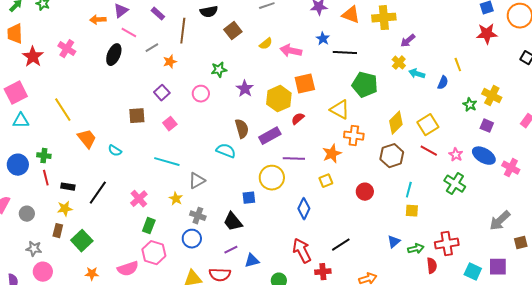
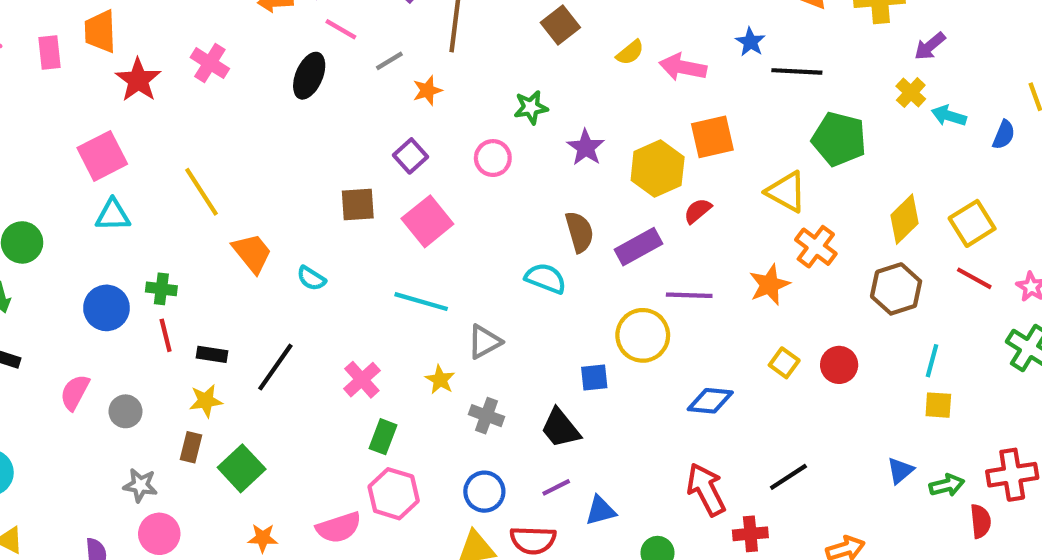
pink square: (170, 124) -> (427, 221), size x1.6
orange cross: (354, 136) -> (816, 247), turned 30
yellow square: (326, 181) -> (784, 363), moved, turned -32
blue diamond: (304, 209) -> (710, 401), turned 70
blue circle: (192, 239) -> (484, 492), moved

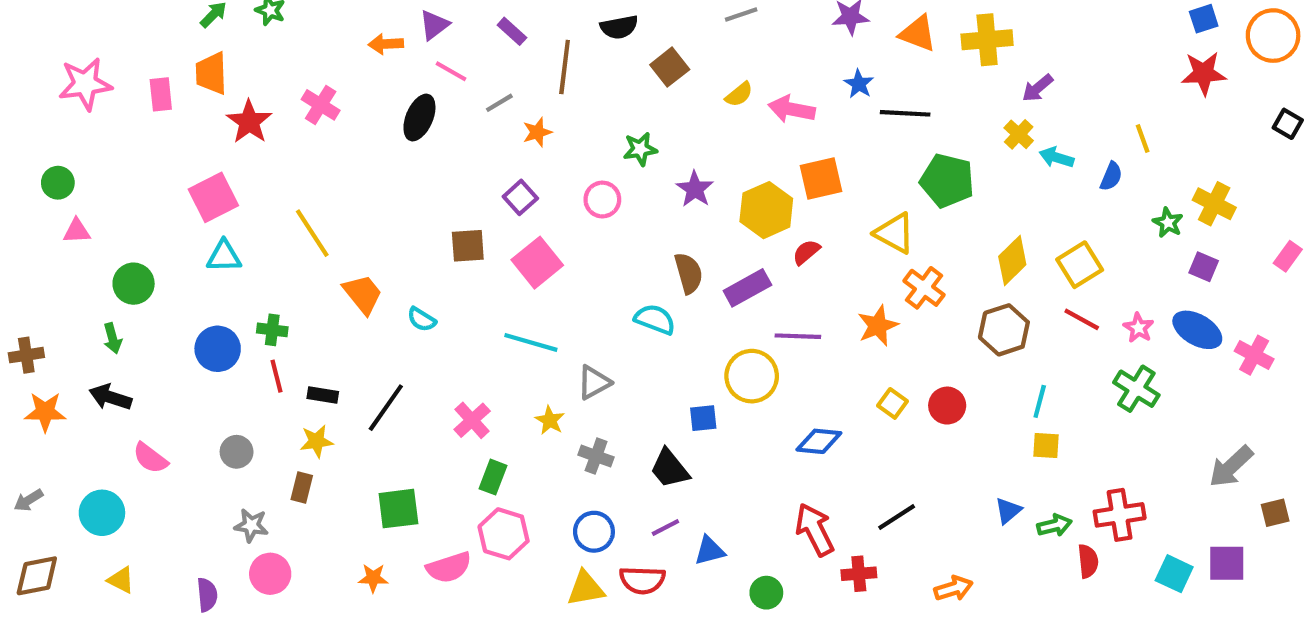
pink semicircle: (75, 392) -> (150, 458), moved, turned -81
green square: (242, 468) -> (398, 509), moved, turned 36

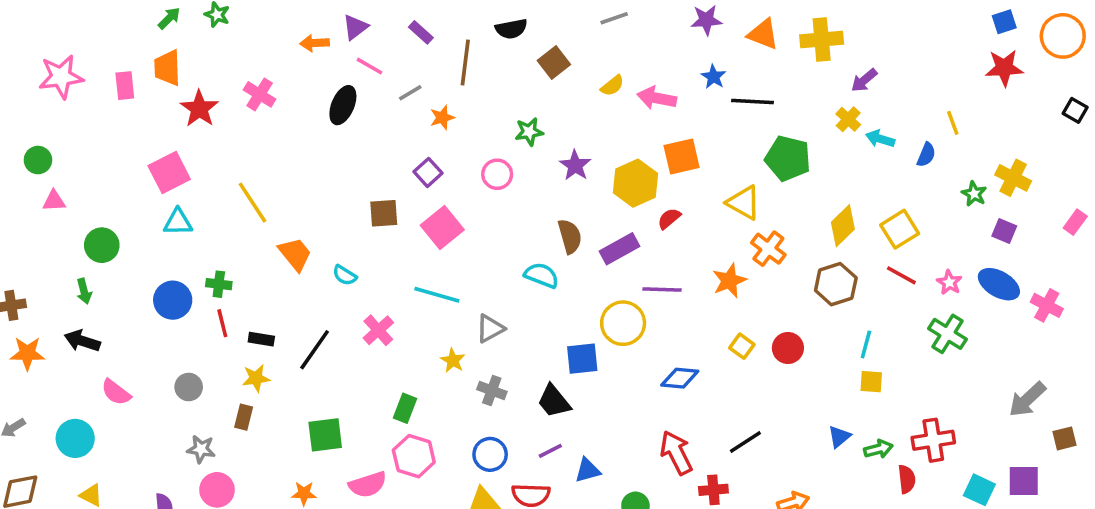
blue square: (703, 418) -> (582, 359), size x1.4
pink cross: (472, 420) -> (378, 330), moved

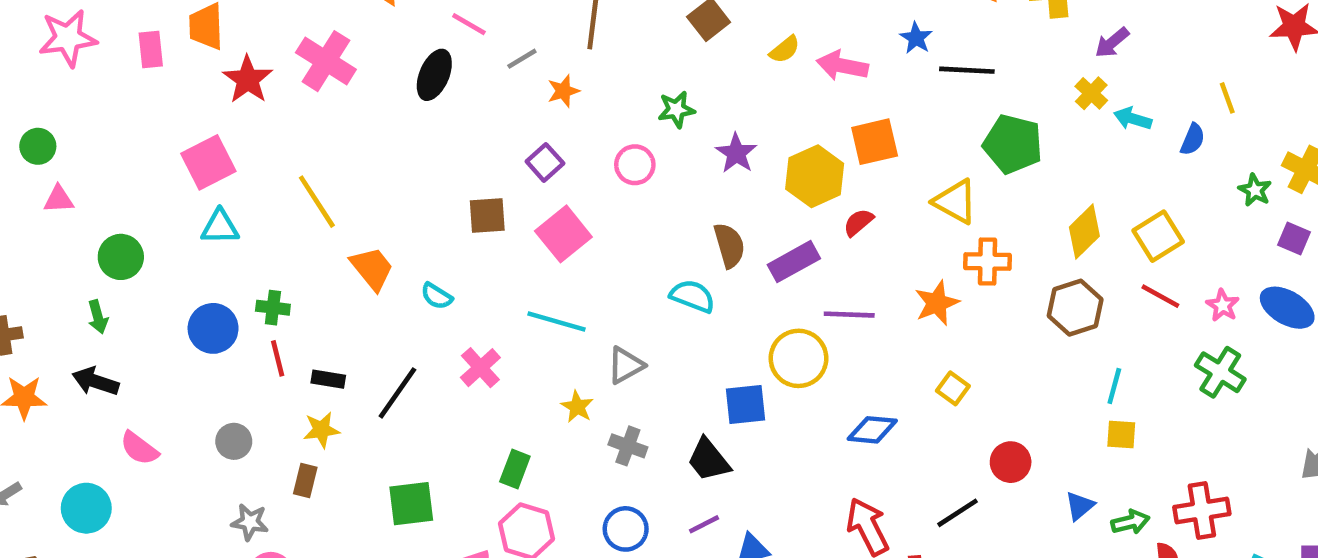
pink cross: (260, 94) -> (326, 61), size x1.4
orange cross: (768, 249) -> (988, 262), turned -36
red circle: (788, 348) -> (1011, 462), moved

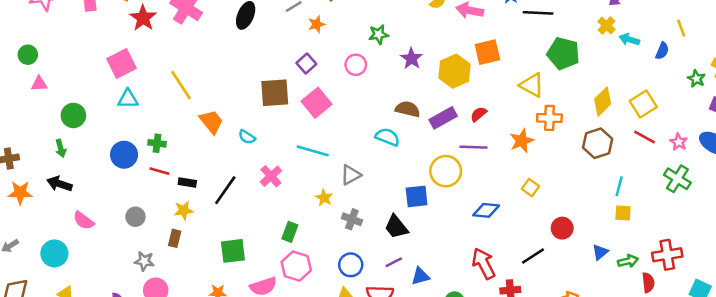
brown square: (487, 215) -> (275, 93), size x1.4
red semicircle: (858, 222) -> (479, 114), moved
brown semicircle: (729, 245) -> (408, 109), turned -60
red line: (278, 358) -> (159, 171), turned -60

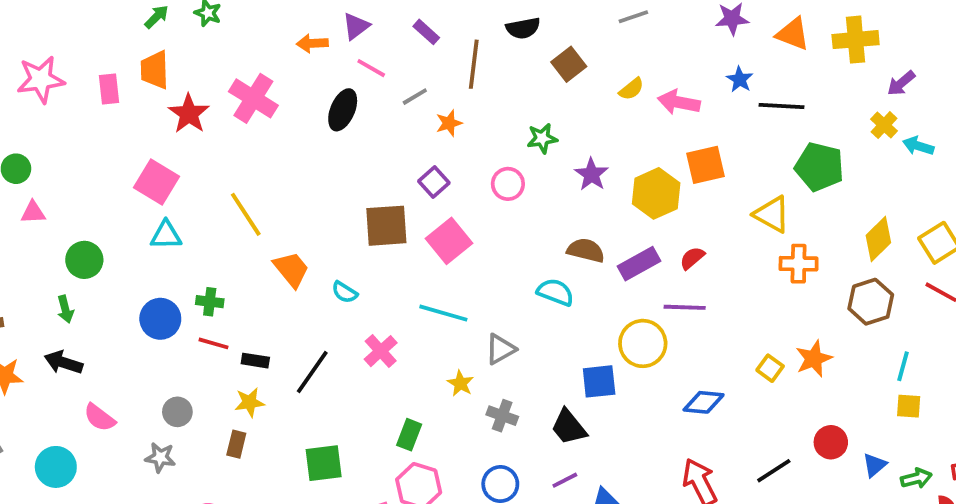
pink square: (122, 64) -> (157, 182), turned -32
orange star: (522, 141) -> (814, 359), moved
red circle: (562, 228) -> (831, 442), moved
gray star: (144, 261) -> (160, 457), moved

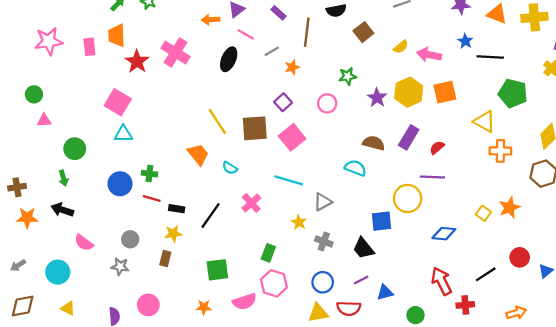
yellow hexagon: (656, 193) -> (409, 92), moved
yellow line: (246, 214) -> (217, 122), moved
purple rectangle: (639, 264) -> (409, 137), moved, turned -30

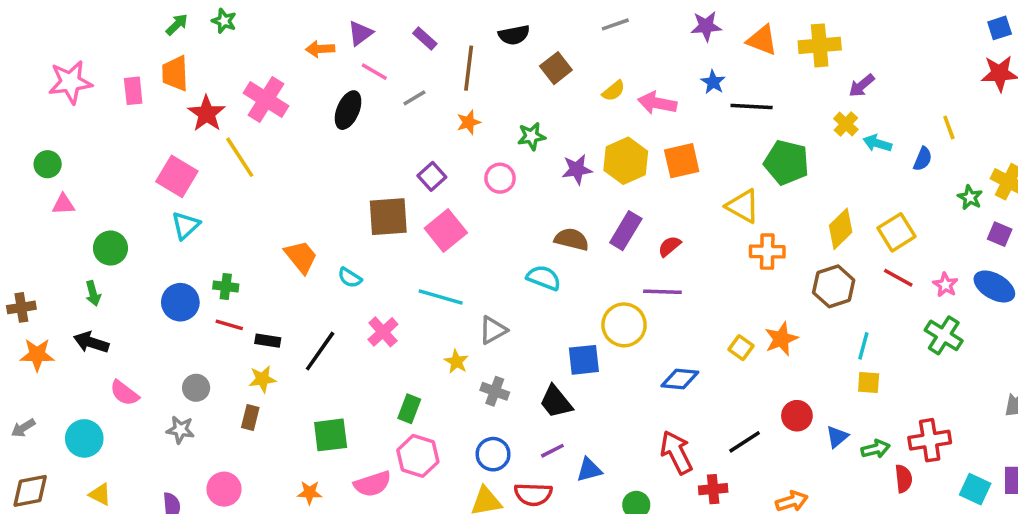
orange star: (292, 67) -> (469, 122), moved
purple star: (377, 98) -> (577, 169), turned 30
yellow line: (217, 122) -> (240, 157), moved
cyan triangle: (123, 134) -> (186, 225), turned -42

